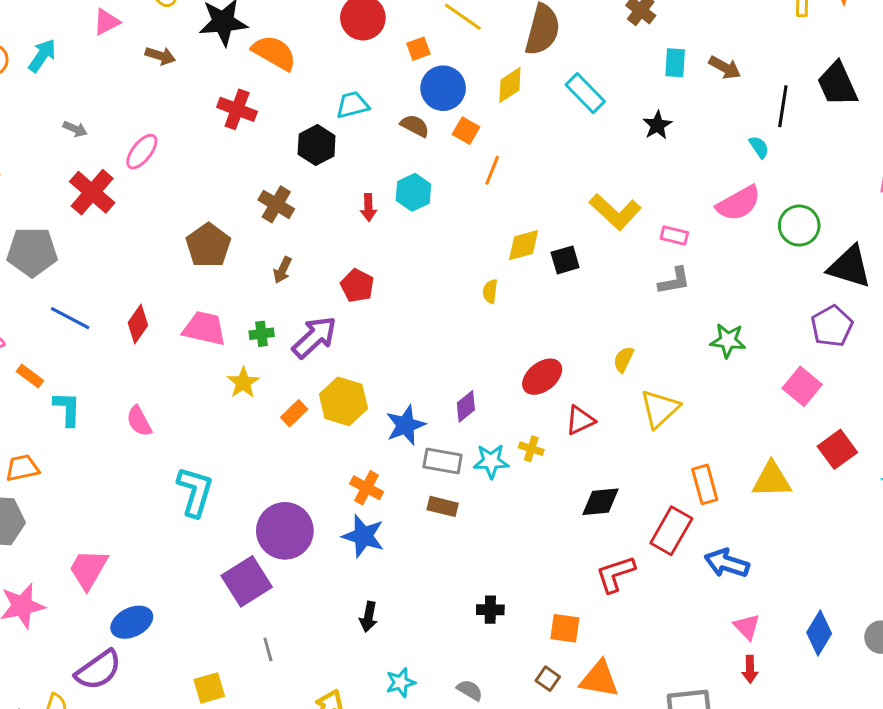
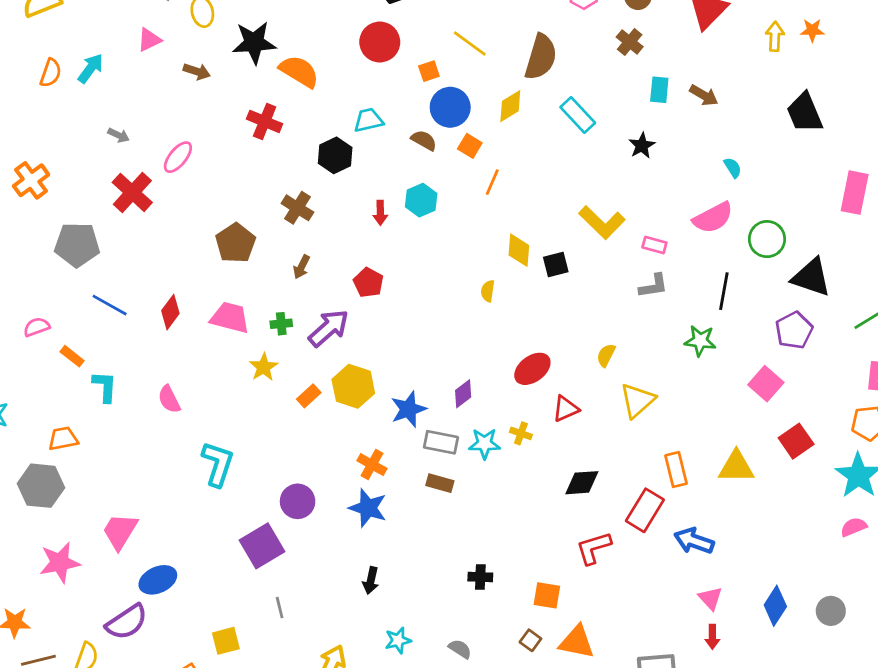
black line: (783, 106) -> (724, 291), moved
yellow diamond: (524, 245) -> (519, 250), turned -72
purple circle: (285, 531) -> (298, 501), size x0.7

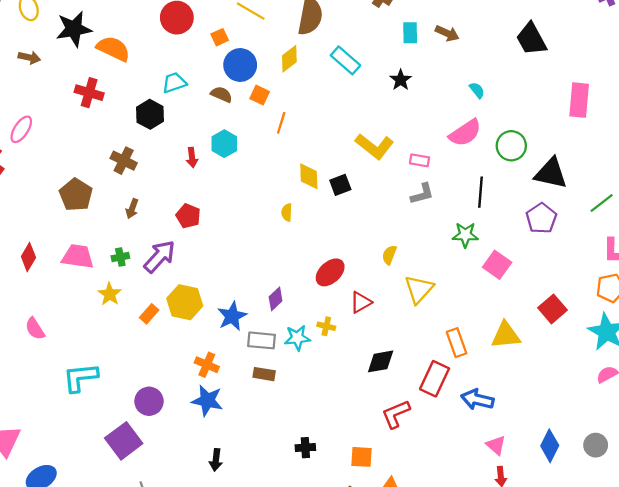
pink square: (766, 384) -> (497, 265), moved
cyan L-shape: (218, 464) -> (80, 377), turned -108

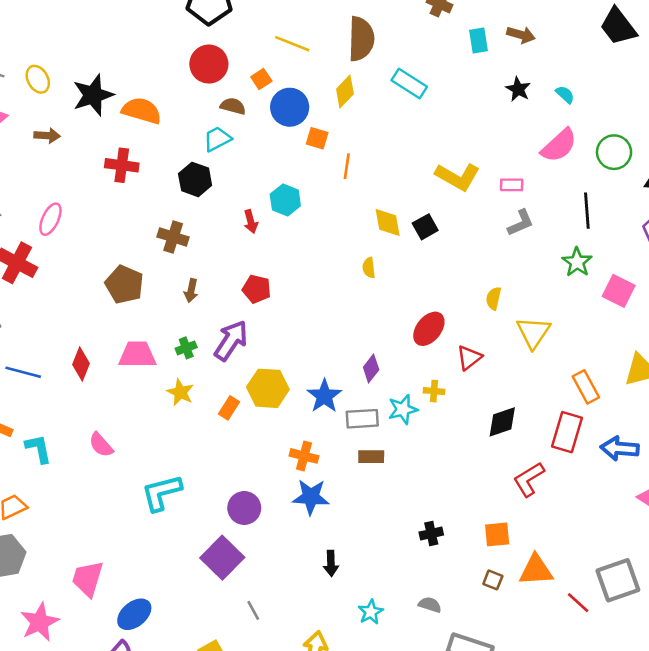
black star: (401, 80) -> (518, 89), moved
brown semicircle: (221, 94) -> (233, 106), moved
green star: (465, 235) -> (577, 262), turned -30

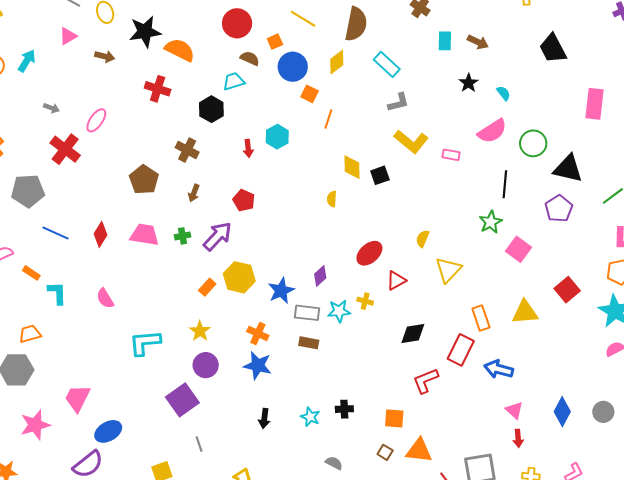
gray L-shape: (521, 223) -> (398, 102), moved
yellow star: (180, 392) -> (200, 331), moved
cyan star: (371, 612) -> (310, 417), moved, turned -30

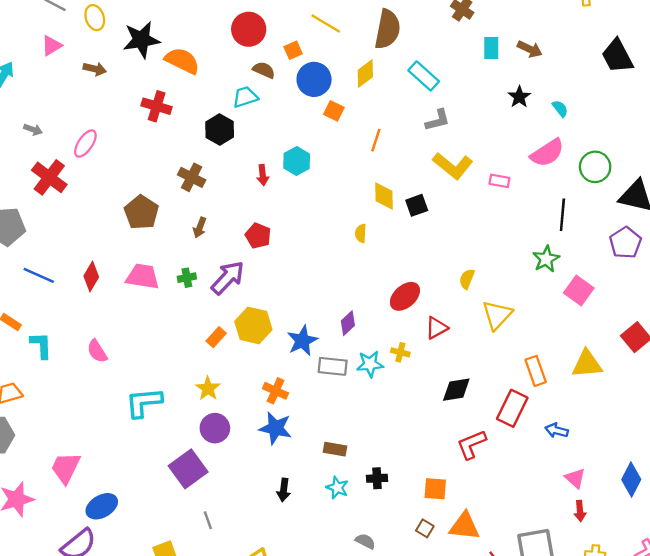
orange line: (328, 119) -> (376, 140), moved
brown rectangle: (309, 343) -> (335, 449), moved
blue arrow: (499, 369) -> (557, 430), size x0.7

